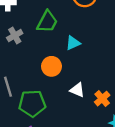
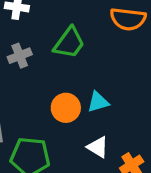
cyan triangle: (73, 43) -> (98, 102), moved

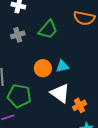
white triangle: (98, 147) -> (60, 93), size x1.5

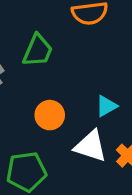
cyan triangle: (62, 66) -> (106, 106), moved

